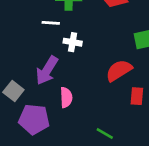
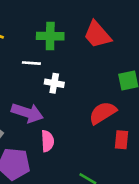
purple arrow: (47, 70) -> (27, 113), turned -104

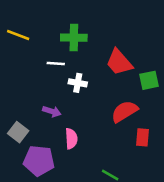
red trapezoid: (97, 35) -> (119, 62), moved
purple arrow: (27, 113) -> (52, 111), size x0.6

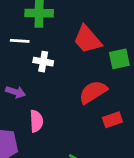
red rectangle: (143, 137) -> (112, 120), turned 66

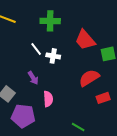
white line: (20, 41) -> (36, 49), moved, turned 48
purple arrow: (16, 92) -> (33, 78), turned 40

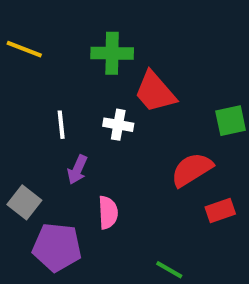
red trapezoid: (85, 40) -> (155, 92), moved
white line: (36, 49) -> (61, 125), moved, turned 32
purple arrow: (33, 78) -> (77, 170), turned 56

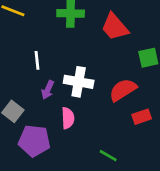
red trapezoid: (155, 92) -> (115, 27), moved
white cross: (118, 125) -> (79, 82), moved, size x1.5

